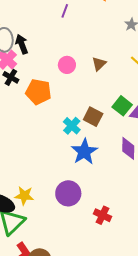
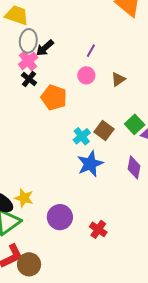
purple line: (65, 11) -> (91, 51), moved
black arrow: (22, 44) -> (45, 48), turned -120
purple circle: (68, 193) -> (60, 217), moved

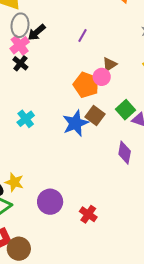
pink circle: (86, 75) -> (102, 77), moved
orange pentagon: (54, 98) -> (86, 85), moved
cyan cross: (82, 136) -> (26, 119), moved
blue star: (90, 164) -> (75, 123), moved

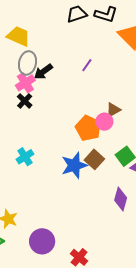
purple line: (82, 35) -> (87, 65), moved

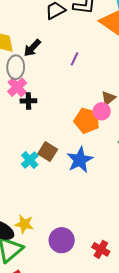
black arrow: (43, 72) -> (32, 48), moved
black cross: (25, 101) -> (28, 101), moved, turned -35
brown square: (94, 159) -> (48, 152), moved

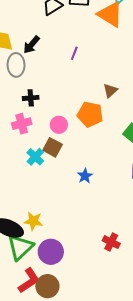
pink cross: (17, 87) -> (22, 124), moved, turned 30
pink circle: (102, 111) -> (59, 125), moved
blue star: (80, 160) -> (85, 176), moved, size x0.6
purple circle: (62, 240) -> (51, 252), moved

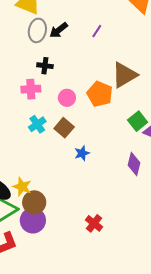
black arrow: (31, 45) -> (59, 30), moved
brown triangle: (110, 91) -> (124, 75), size x1.8
brown square: (53, 147) -> (64, 128), moved
brown circle: (47, 286) -> (34, 202), moved

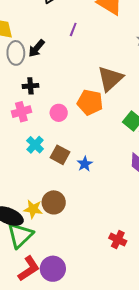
purple line: (97, 31) -> (73, 29), moved
brown square: (64, 128) -> (60, 155), moved
brown circle: (34, 202) -> (54, 202), moved
purple circle: (33, 220) -> (53, 269), moved
red cross: (94, 223) -> (118, 240), moved

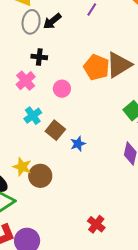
orange pentagon: (90, 102) -> (96, 67), moved
pink cross: (21, 112) -> (26, 81), turned -36
yellow star: (33, 209) -> (22, 167), moved

